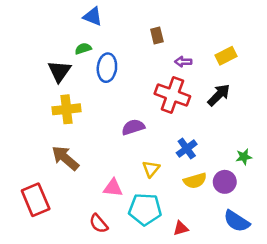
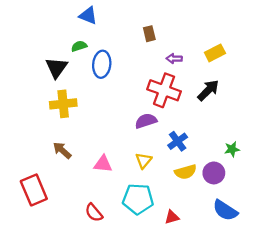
purple semicircle: (133, 127) -> (146, 121), moved
brown arrow: (65, 158) -> (62, 150), size x0.7
pink triangle: (113, 188) -> (103, 164), moved

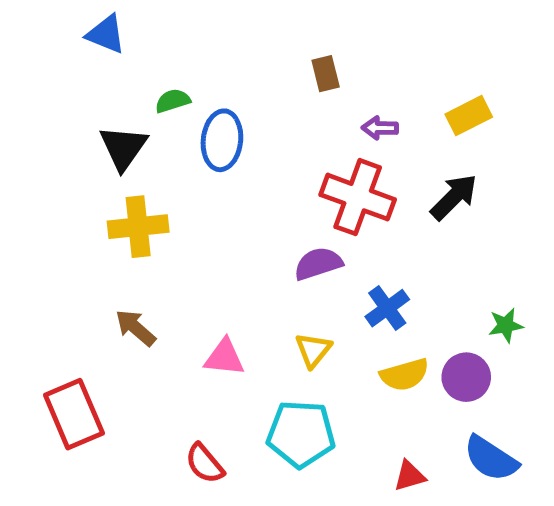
blue triangle: (88, 16) -> (106, 34), moved
red triangle: (172, 217) -> (409, 476), moved

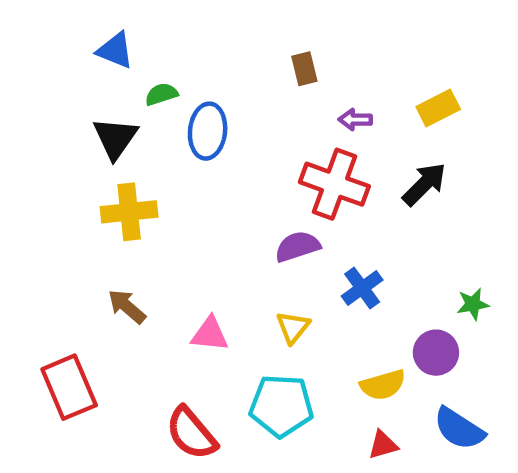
blue triangle: (106, 34) -> (115, 50), moved
yellow semicircle: (405, 375) -> (383, 385), moved
red semicircle: (205, 463) -> (191, 433), size x1.4

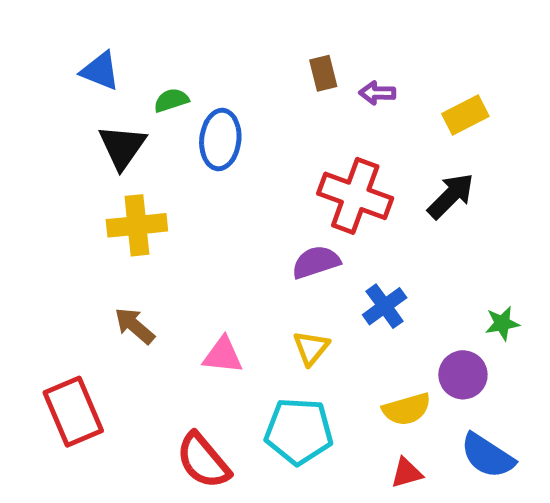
blue triangle: (115, 50) -> (100, 71), moved
purple arrow: (355, 120) -> (377, 93), moved

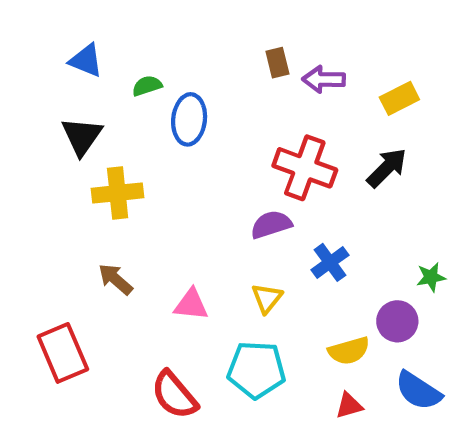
purple arrow: (377, 93) -> (324, 79), size x1.4
black triangle: (122, 147) -> (82, 136), moved

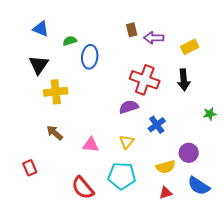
black arrow: (387, 168) -> (184, 80), turned 130
green star: (431, 277) -> (210, 114), moved
red rectangle: (63, 353) -> (30, 168), size x0.6

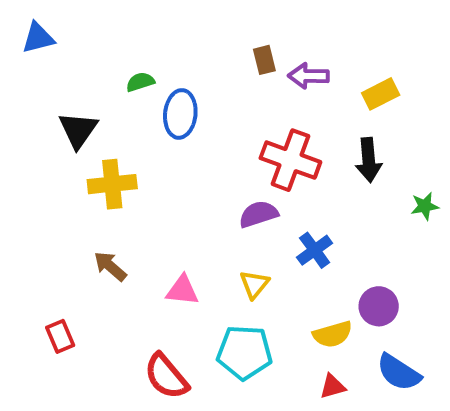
blue triangle: (41, 29) -> (38, 38), moved, turned -36
green star: (210, 114) -> (425, 206), moved

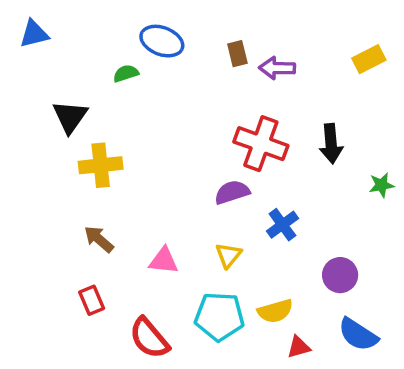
yellow rectangle: (381, 94) -> (369, 59), moved
blue ellipse: (180, 114) -> (162, 41), moved, turned -75
yellow semicircle: (333, 334) -> (275, 311), moved
red rectangle: (60, 336) -> (92, 300), moved

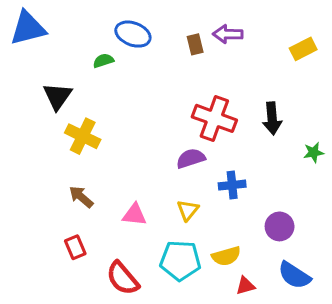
blue triangle: (34, 34) -> (28, 28), size x1.5
purple arrow: (277, 68) -> (228, 34), moved
yellow cross: (101, 165) -> (83, 136), turned 32
blue cross: (282, 225) -> (232, 185), turned 30

